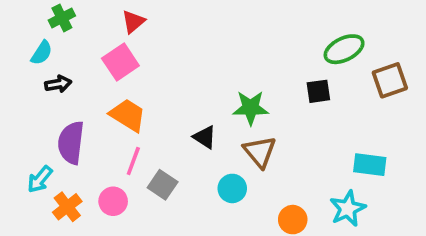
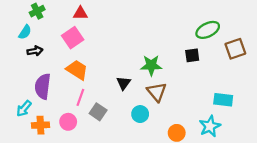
red triangle: (133, 22) -> (80, 13), turned 40
black triangle: (205, 137) -> (124, 83), turned 32
orange cross: (67, 207) -> (40, 125), turned 35

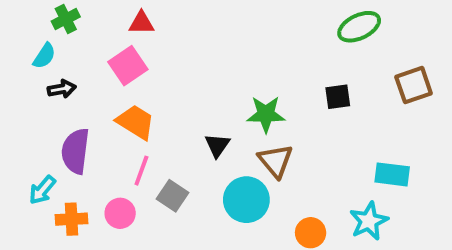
green ellipse: (208, 30) -> (359, 27), moved
cyan circle: (140, 114) -> (246, 200), size x1.5

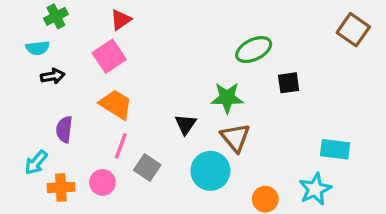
red triangle: (141, 23) -> (121, 20), turned -35
green ellipse: (359, 27) -> (254, 50), moved
cyan semicircle: (44, 56) -> (38, 48), turned 50
brown square: (414, 85) -> (353, 30), moved, turned -36
purple semicircle: (75, 151) -> (64, 129), size x0.7

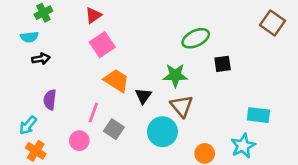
pink square: (109, 56) -> (102, 45), moved
orange trapezoid: (116, 104) -> (116, 80), moved
orange cross: (61, 187) -> (36, 151), moved, turned 36

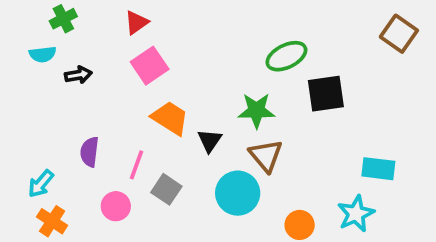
black arrow: (41, 59) -> (78, 75), moved
black square: (223, 64) -> (326, 94), size x1.5
purple semicircle: (50, 100) -> (90, 152), moved

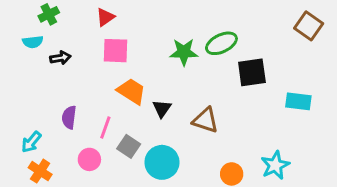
pink square: (150, 66) -> (116, 51), turned 36
green star: (256, 111) -> (184, 52), moved
brown triangle: (266, 156) -> (206, 120), turned -32
cyan rectangle: (378, 169) -> (298, 101), moved
cyan circle: (238, 193) -> (162, 162), moved

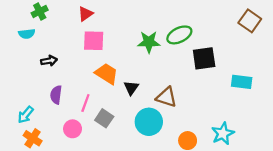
black arrow: (60, 58) -> (49, 61), moved
cyan circle: (162, 162) -> (149, 122), moved

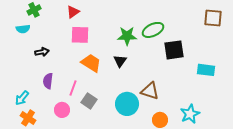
brown square: (250, 21) -> (213, 18), turned -30
black triangle: (131, 88) -> (120, 61), moved
brown triangle: (166, 97) -> (150, 91), moved

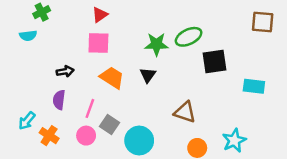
red triangle: (73, 12) -> (100, 15), moved
black arrow: (42, 52) -> (65, 71), moved
cyan circle: (127, 104) -> (139, 141), moved
pink circle: (62, 110) -> (86, 136), moved
orange cross: (28, 118) -> (49, 136), moved

